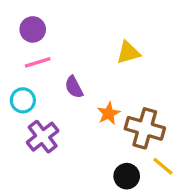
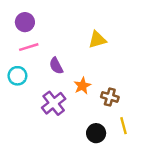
brown cross: (145, 128) -> (110, 97), size x0.6
purple cross: (43, 137) -> (54, 103), moved
yellow line: (163, 166) -> (124, 126), turned 35

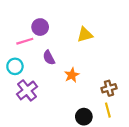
purple circle: (25, 22) -> (40, 27), moved
brown cross: (110, 97) -> (109, 88), moved, turned -32
purple cross: (54, 103) -> (27, 90), moved

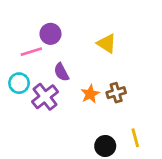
yellow triangle: (85, 35) -> (107, 43), turned 49
brown cross: (109, 88) -> (116, 93), moved
purple cross: (27, 90) -> (45, 97), moved

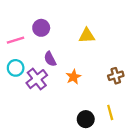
yellow triangle: (107, 43) -> (87, 36), turned -36
pink line: (31, 52) -> (16, 40), moved
brown cross: (116, 93) -> (116, 76), moved

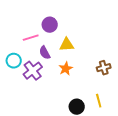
purple circle: (41, 28) -> (50, 25), moved
yellow triangle: (87, 36) -> (67, 45), moved
pink line: (16, 40) -> (31, 38), moved

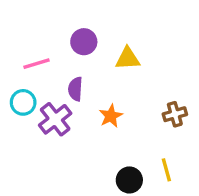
pink line: (31, 38) -> (37, 64), moved
yellow triangle: (67, 45) -> (128, 59), moved
purple semicircle: (45, 53) -> (75, 89), turned 32

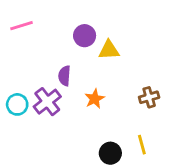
purple circle: (84, 42) -> (85, 36), moved
pink line: (37, 64) -> (21, 26), moved
cyan circle: (23, 102) -> (17, 104), moved

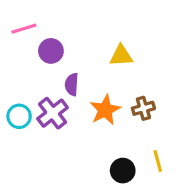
purple circle: (85, 36) -> (51, 51), moved
brown cross: (149, 97) -> (143, 108), moved
orange star: (95, 99) -> (105, 110), size x1.4

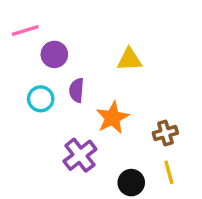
brown cross: (143, 108) -> (165, 133), moved
purple cross: (53, 113) -> (80, 155), moved
cyan circle: (19, 116) -> (41, 99), moved

